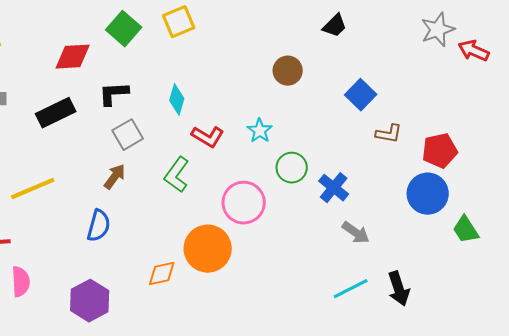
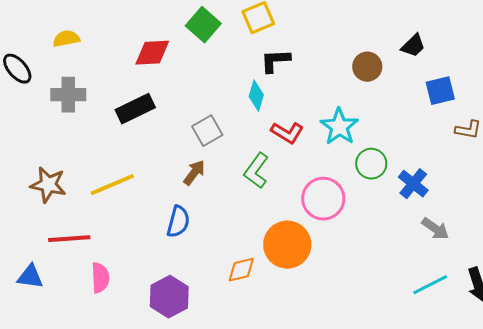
black trapezoid: (335, 26) -> (413, 46), moved
black L-shape: (114, 94) -> (275, 61), moved
blue square: (361, 95) -> (440, 91), turned 32
cyan star: (260, 131) -> (339, 127), size x1.5

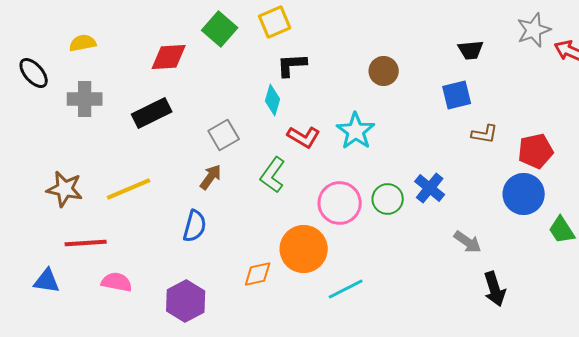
black trapezoid: (413, 46) -> (471, 50), moved, turned 40
green circle: (371, 164) -> (388, 199), moved
gray arrow: (435, 229) -> (468, 242), moved
pink semicircle: (100, 278) -> (117, 282), turned -76
cyan line: (430, 285) -> (346, 289), moved

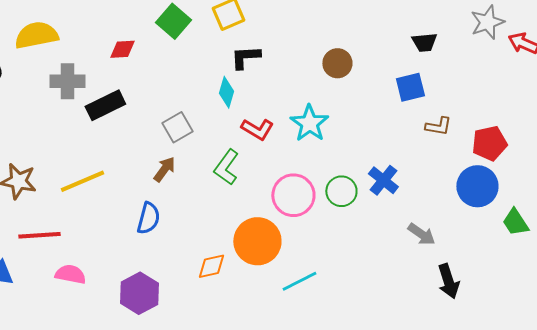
yellow semicircle: (83, 43) -> (36, 35), size x1.6
red diamond: (169, 57) -> (122, 49), size x0.7
gray cross: (85, 99) -> (67, 81), moved

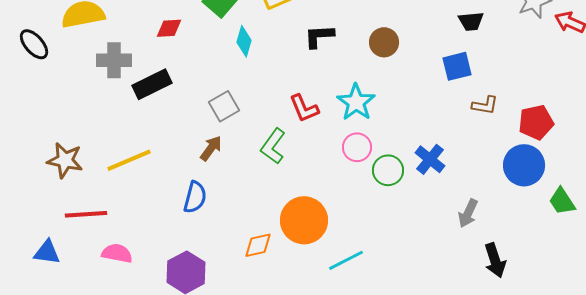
black L-shape: (245, 57) -> (319, 36), moved
cyan diamond: (226, 92) -> (244, 41), moved
red L-shape: (257, 129) -> (304, 108), turned 36
pink circle: (293, 195) -> (357, 147), moved, size x0.7
gray arrow: (421, 234) -> (468, 213), turned 80

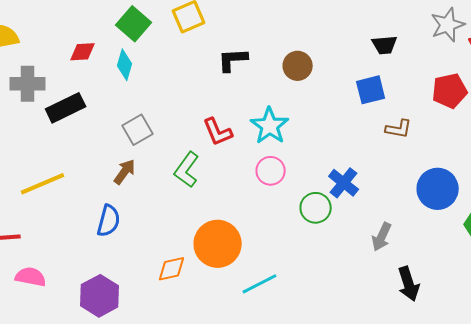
cyan diamond: (244, 41) -> (125, 65), moved
red pentagon: (536, 122) -> (450, 91), moved
green circle: (388, 170) -> (316, 208), moved

